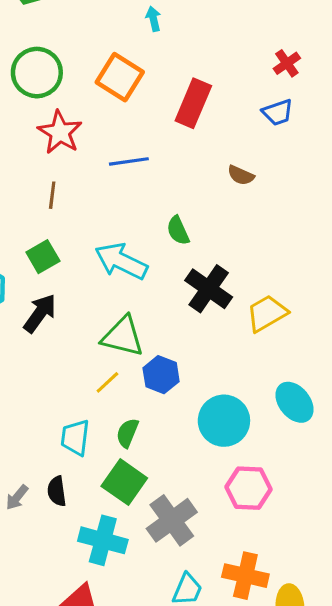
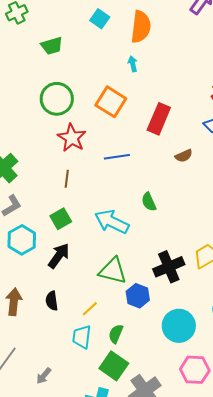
brown semicircle: (241, 175) -> (184, 156), moved, turned -48
black cross: (209, 289) -> (169, 267), moved, turned 32
yellow line: (107, 382) -> (90, 309), moved
black semicircle: (57, 491) -> (52, 301), moved

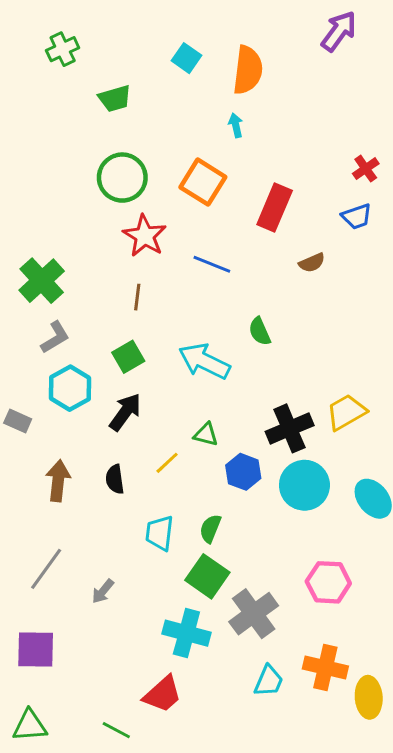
blue line: (117, 157) -> (212, 264), turned 30
green triangle: (113, 271) -> (206, 434), size x0.6
yellow line: (90, 309) -> (167, 463), moved
cyan circle: (179, 326) -> (304, 485), moved

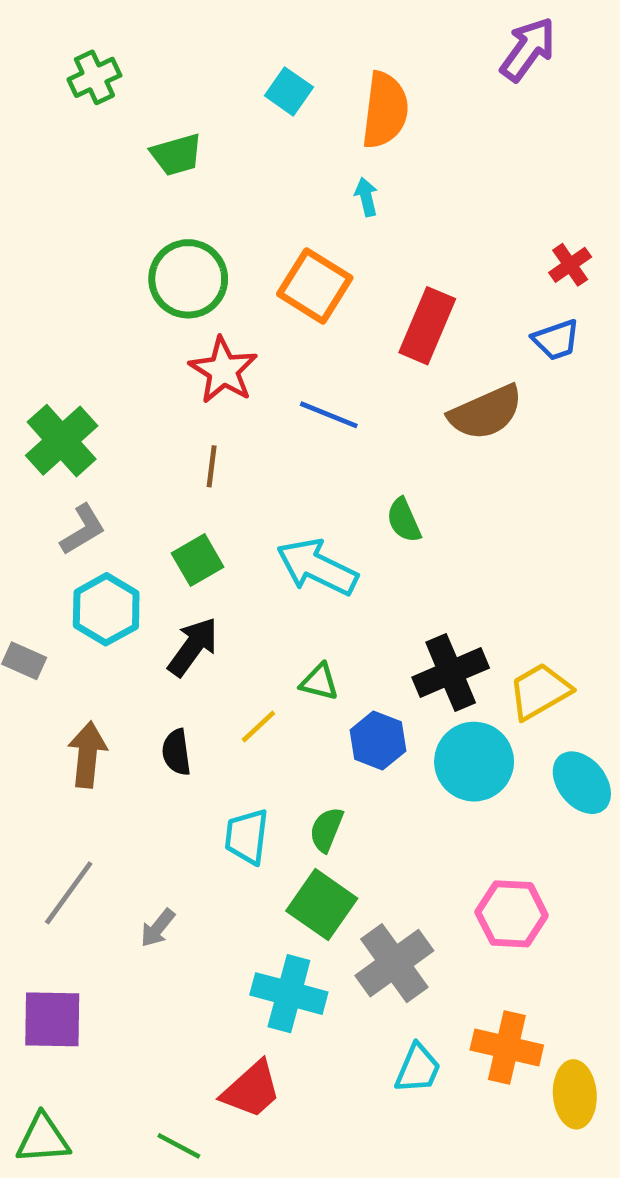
brown semicircle: (312, 263) -> (486, 412), size x1.8
yellow trapezoid: (346, 412) -> (540, 691), moved

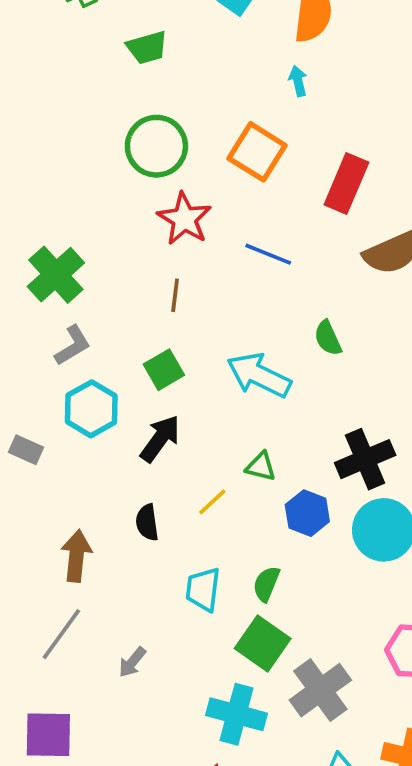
brown arrow: (87, 755) -> (76, 556), moved

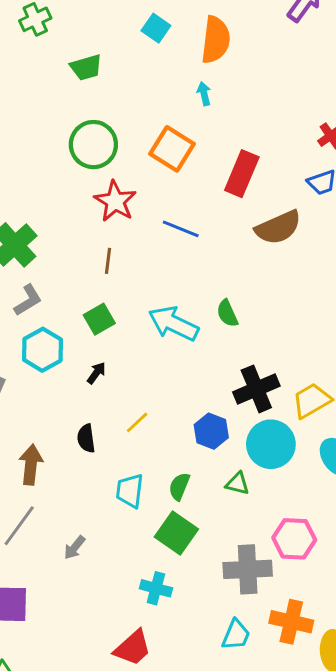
green semicircle: (328, 338) -> (227, 313), moved
black arrow: (160, 439) -> (96, 373), size x0.6
green triangle: (261, 467) -> (237, 484), moved
gray cross: (320, 690) -> (248, 569), moved, turned 33
cyan cross: (237, 714) -> (156, 588), size x0.7

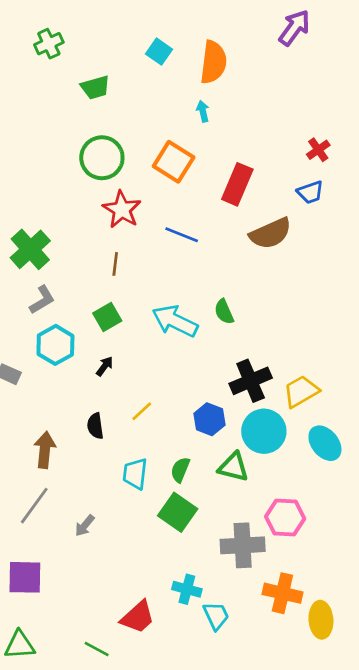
green triangle: (237, 484) -> (233, 467), size x1.4
cyan cross: (156, 588) -> (187, 589), moved
cyan trapezoid: (236, 635) -> (216, 616), moved, turned -48

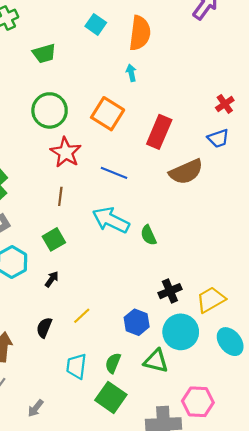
cyan arrow: (175, 321) -> (111, 220), moved
black cross: (251, 381) -> (170, 291), size x0.7
black semicircle: (95, 426) -> (44, 328), turned 30

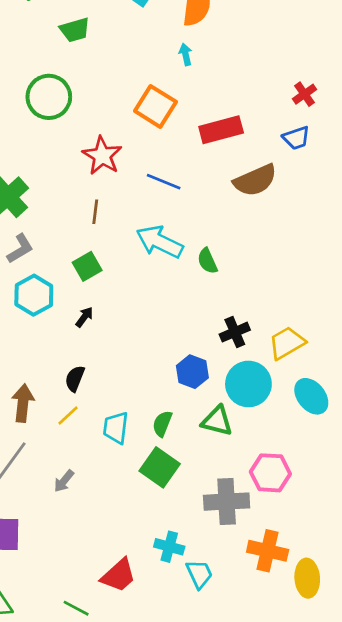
green circle: (50, 110) -> (49, 97), moved
red rectangle: (159, 132) -> (221, 130), turned 52
yellow line: (82, 316) -> (68, 415), moved

